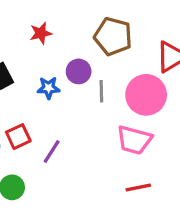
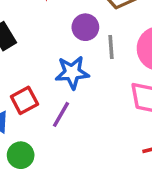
blue star: (49, 88) -> (72, 72), moved, size x1.4

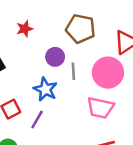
blue star: (72, 72) -> (45, 89), turned 30

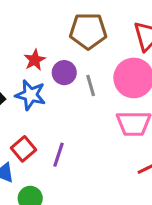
red star: (25, 29) -> (35, 60), moved
blue star: (45, 89) -> (30, 95), moved

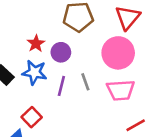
gray line: (91, 86) -> (85, 82), moved
purple line: (59, 155) -> (61, 86), moved

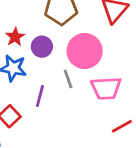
pink circle: (118, 53) -> (85, 51), moved
purple line: (61, 86) -> (40, 96), moved

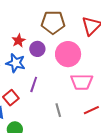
gray line: (68, 79) -> (58, 110), moved

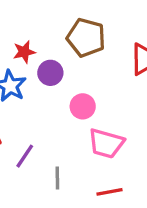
pink circle: (68, 54) -> (83, 106), moved, size x0.6
purple line: (34, 84) -> (25, 156), moved

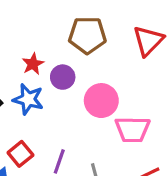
pink circle: (83, 106) -> (101, 101), size x1.4

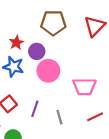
pink circle: (101, 101) -> (48, 71), moved

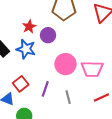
pink circle: (48, 71) -> (65, 64), moved

